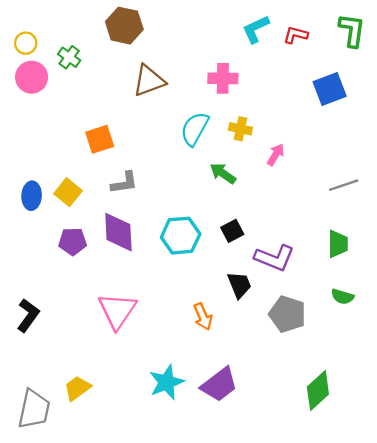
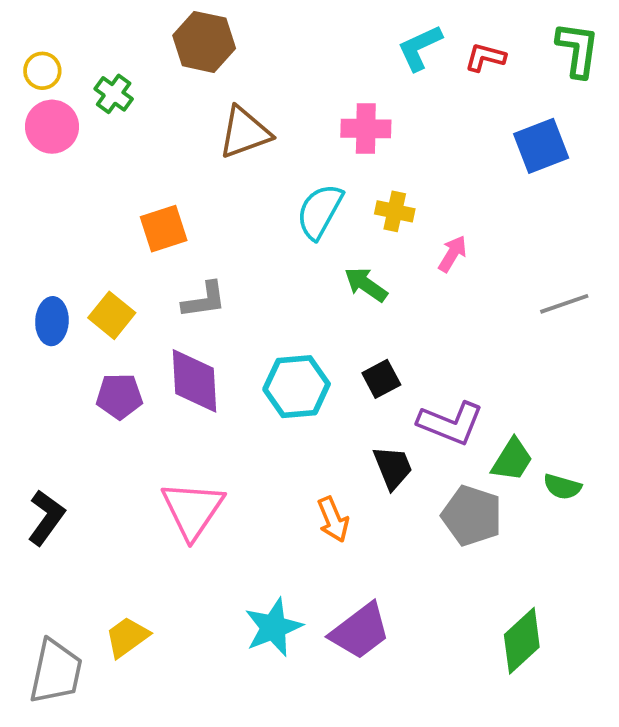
green trapezoid: (338, 244) -> (512, 460), moved, turned 32

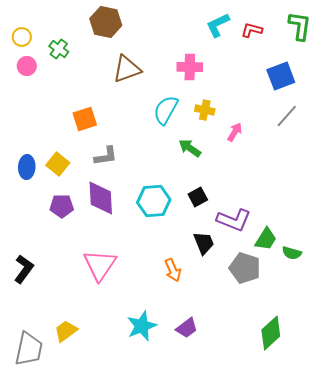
pink circle: (52, 127) -> (27, 66), size x0.7
gray line: (564, 304) -> (287, 116), moved, turned -30
purple trapezoid: (360, 631) -> (187, 328), size x0.7

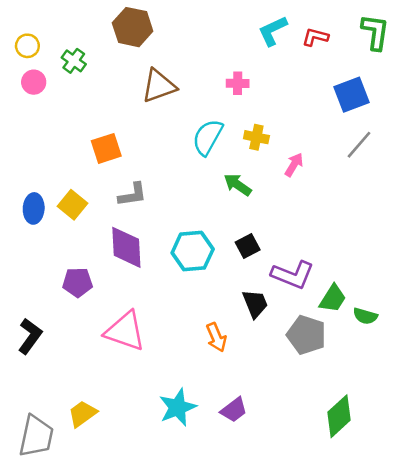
pink cross: (190, 67) -> (238, 83), size x0.7
purple pentagon: (62, 206) -> (77, 282), moved
pink triangle: (100, 265) -> (125, 331), turned -45

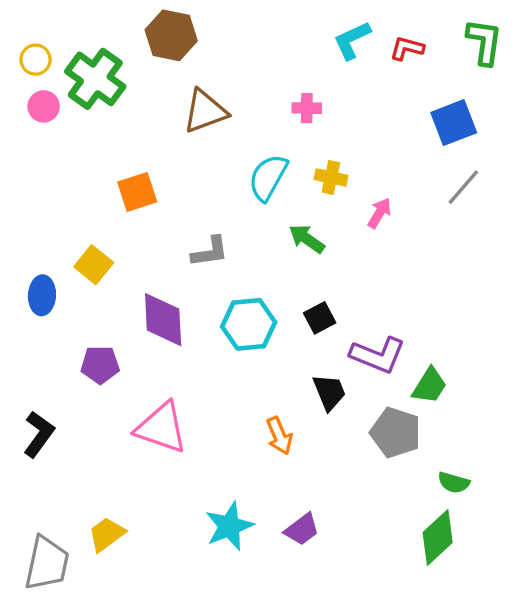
green cross: (74, 61) -> (95, 79), size x1.8
gray L-shape: (133, 195) -> (210, 252), moved
blue ellipse: (34, 208) -> (42, 295), moved
green semicircle: (365, 316) -> (454, 483), moved

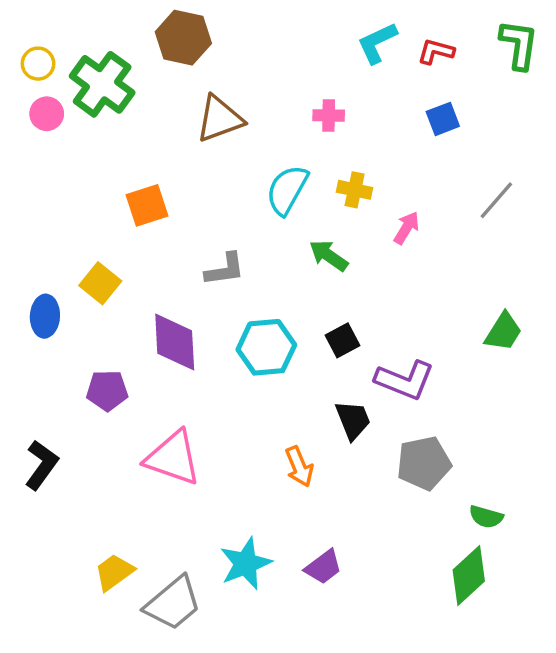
blue square: (454, 123) -> (443, 119), moved, size x0.7
green trapezoid: (429, 386) -> (503, 332), moved
gray pentagon: (396, 433) -> (424, 463), turned -30
gray trapezoid: (47, 563) -> (173, 603), moved, turned 38

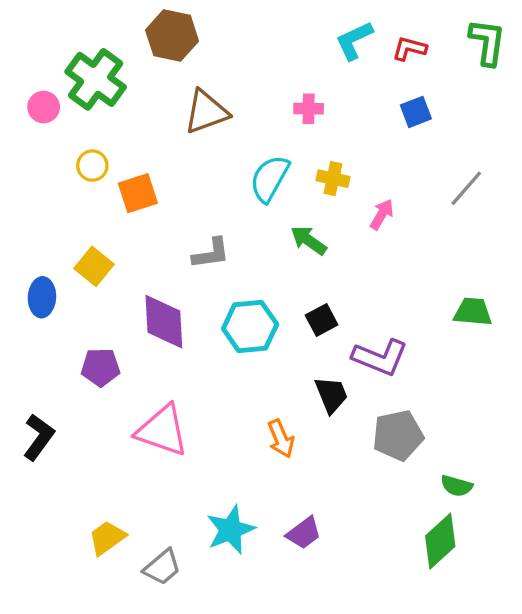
yellow circle: (38, 64) -> (92, 166), moved
green trapezoid: (503, 332) -> (473, 312), turned -117
gray trapezoid: (173, 603) -> (162, 567), size x0.7

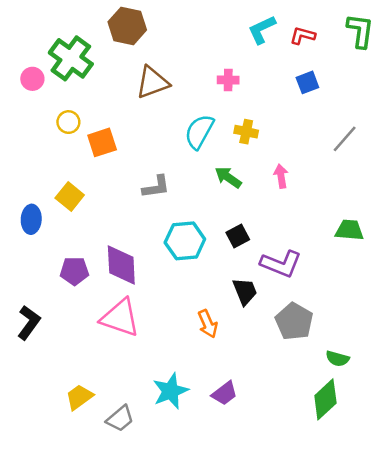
pink arrow: (382, 214) -> (281, 176), moved, turned -40
purple diamond: (164, 322) -> (121, 265), moved
gray pentagon: (398, 435) -> (294, 321), turned -30

